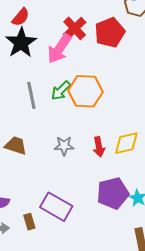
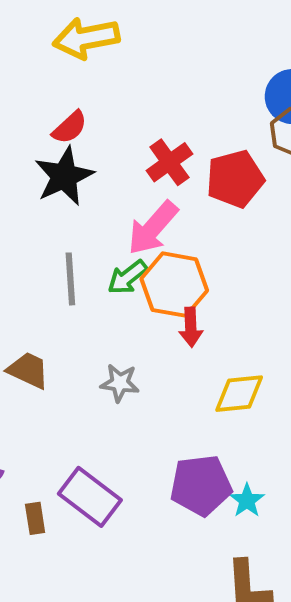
pink arrow: (59, 49) -> (153, 228), moved
red arrow: (99, 147) -> (191, 327), moved

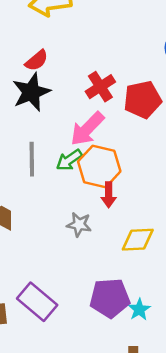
gray star: (120, 383) -> (79, 225), moved

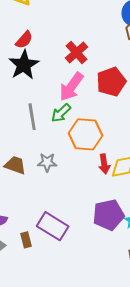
red pentagon: (143, 100) -> (111, 82), moved
orange hexagon: (99, 166) -> (85, 134), moved
red arrow: (109, 195) -> (104, 164), moved
gray star: (79, 225) -> (47, 162), moved

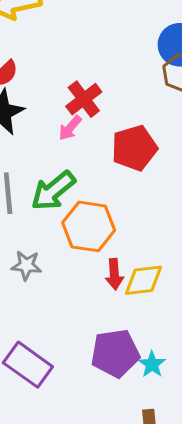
pink arrow: (71, 87) -> (70, 128), moved, size x0.6
green arrow: (61, 113) -> (53, 191), size x1.4

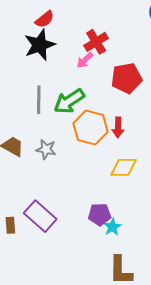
red arrow: (114, 274) -> (118, 128), moved
purple pentagon: (115, 353) -> (100, 214), size x0.7
cyan star: (152, 364) -> (112, 227), moved

